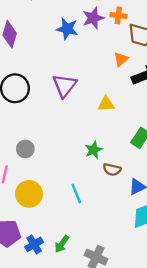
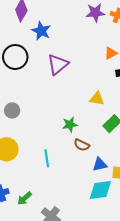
blue star: (67, 29) -> (41, 31), moved
yellow triangle: (106, 104) -> (97, 99), moved

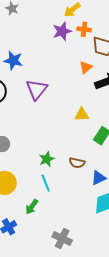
green star: (70, 125) -> (47, 159), moved
green arrow: (24, 198) -> (32, 207), moved

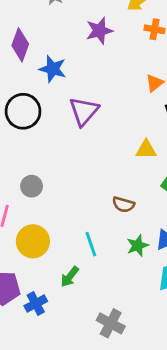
purple star: (62, 31) -> (99, 31), moved
green star: (47, 159) -> (138, 246), moved
brown semicircle: (77, 163) -> (123, 205), moved

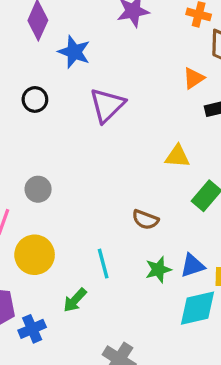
black circle: (23, 111) -> (35, 99), size x0.6

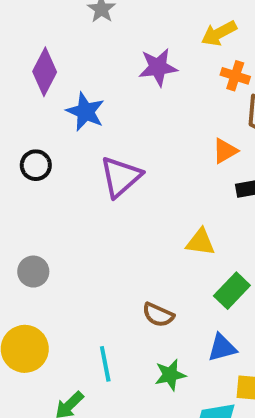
blue triangle: (192, 266) -> (222, 348), moved

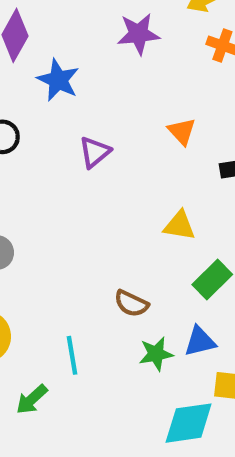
orange triangle: (225, 151) -> (182, 131), moved, turned -44
purple triangle: (121, 177) -> (95, 152), size x0.7
green star: (170, 375) -> (156, 354), moved

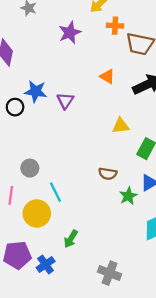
blue star: (58, 80) -> (36, 91), moved
cyan line: (72, 355) -> (55, 192), moved

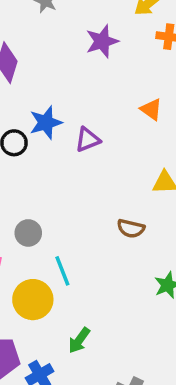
blue star: (36, 91) -> (46, 123), turned -30
purple triangle: (65, 101) -> (88, 140), turned 30
brown semicircle: (108, 174) -> (131, 228), moved

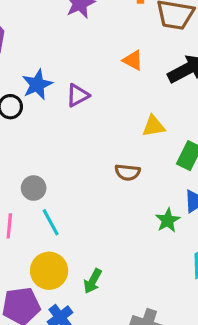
cyan line: (62, 271) -> (51, 222), moved
yellow circle: (33, 300) -> (49, 271), moved

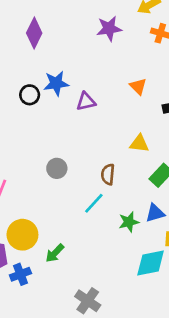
brown semicircle: (128, 172) -> (108, 174), turned 72
gray circle: (34, 188) -> (57, 168), moved
cyan line: (51, 222) -> (94, 203), moved, turned 55

